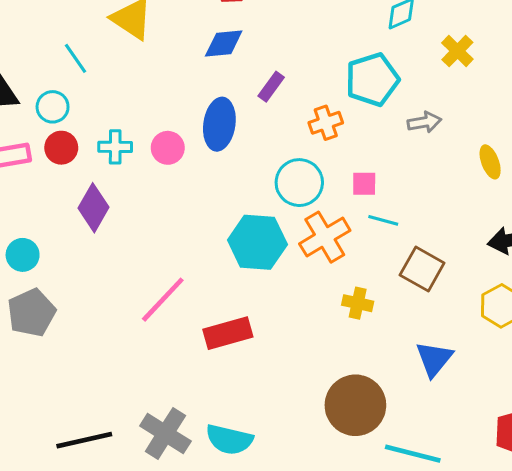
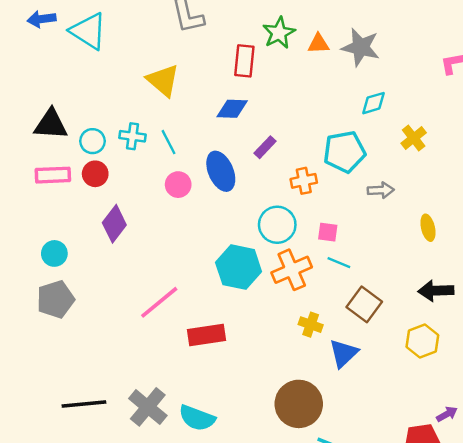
cyan line: (75, 58) -> (168, 142), moved
blue ellipse: (219, 124) -> (221, 171), turned -39
cyan cross: (115, 147) -> (132, 136), moved
blue triangle: (434, 359) -> (344, 353), moved

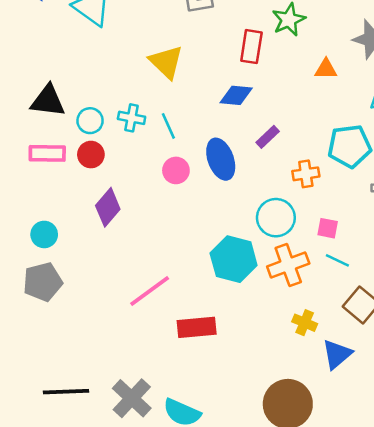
orange triangle: (318, 44) -> (326, 69), moved

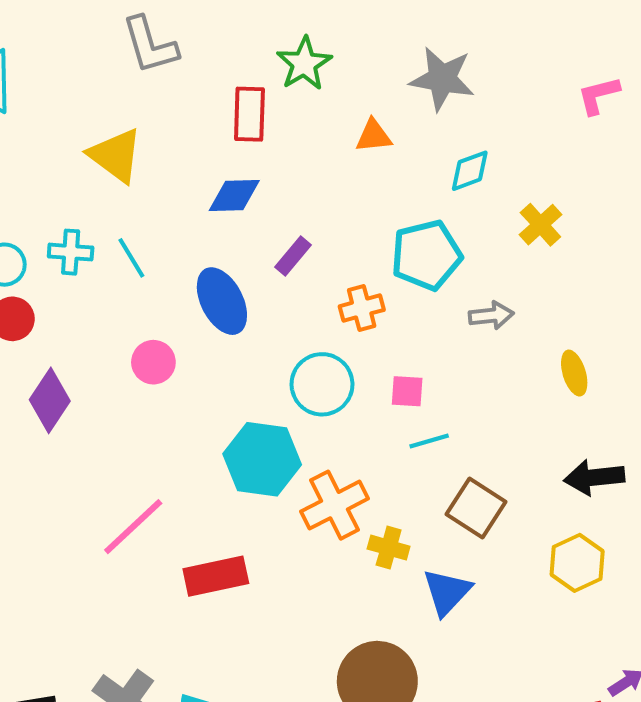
pink circle: (176, 170) -> (153, 362), moved
cyan line: (337, 260) -> (429, 441), turned -35
orange cross: (288, 265) -> (334, 505), moved

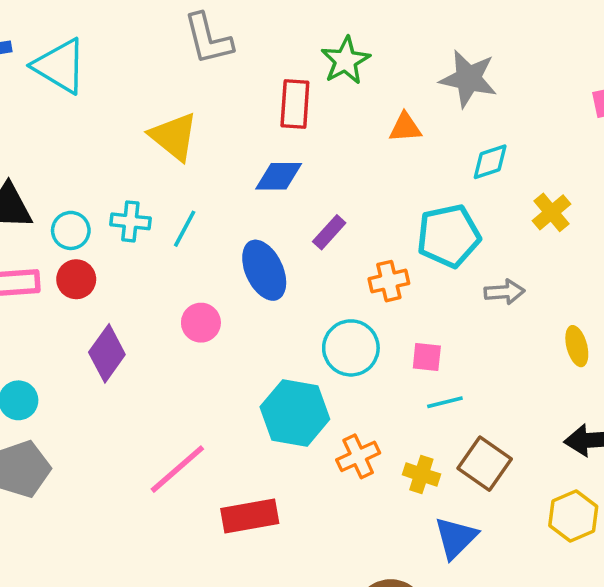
cyan line: (131, 258) -> (185, 229), turned 57
orange cross: (334, 505) -> (358, 456), size x0.7
yellow cross: (389, 548) -> (421, 474), moved

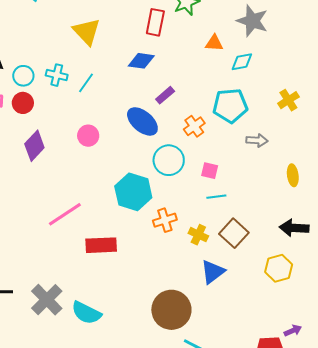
cyan diamond: (490, 162) -> (242, 62), moved
blue ellipse: (264, 270) -> (142, 121), moved, turned -32
orange cross: (389, 281) -> (194, 126), turned -30

